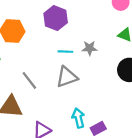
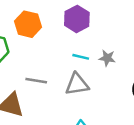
gray line: (29, 80) -> (36, 81), turned -54

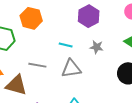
purple hexagon: (77, 19) -> (89, 16), moved
cyan line: (81, 57) -> (66, 45), moved

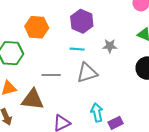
purple hexagon: (89, 16) -> (82, 21), moved

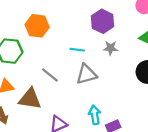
purple hexagon: (82, 21) -> (103, 21), moved
gray line: (51, 75) -> (50, 75), turned 36

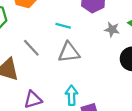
gray star: (111, 48) -> (112, 29), moved

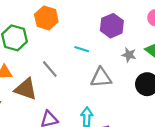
gray triangle: (69, 52) -> (101, 78), moved

